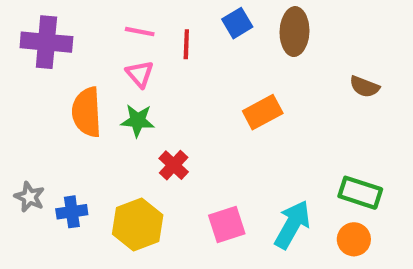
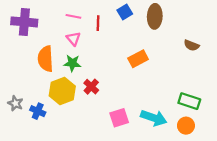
blue cross: (72, 212) -> (38, 111), turned 32
yellow hexagon: (138, 224) -> (62, 91), moved
cyan arrow: (292, 224) -> (154, 118), turned 80

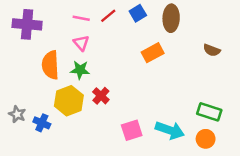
red line: (98, 23) -> (108, 16), moved, turned 48
orange rectangle: (138, 59) -> (153, 53), moved

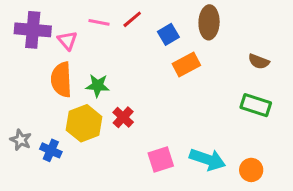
blue square: (138, 13) -> (168, 34), moved
pink triangle: (81, 43) -> (67, 40), moved
green rectangle: (209, 112) -> (256, 105), moved

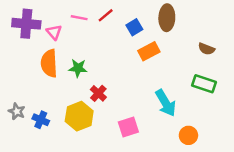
yellow hexagon: (84, 123) -> (79, 116), moved
cyan arrow: (208, 159) -> (166, 103), moved, turned 40
orange circle: (251, 170) -> (188, 135), moved

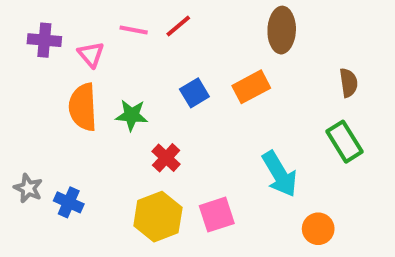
purple cross: (26, 24) -> (44, 40), size x0.7
blue square: (134, 27) -> (194, 93), moved
brown semicircle: (206, 49) -> (349, 83), turned -119
green rectangle: (204, 84) -> (345, 142), turned 40
yellow hexagon: (79, 116) -> (158, 217), moved

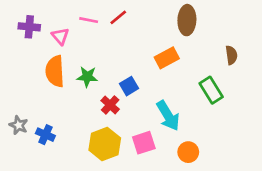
blue square: (194, 93) -> (129, 86), moved
green rectangle: (345, 142) -> (211, 90), moved
cyan arrow: (280, 174) -> (168, 116), moved
orange circle: (318, 229) -> (188, 152), moved

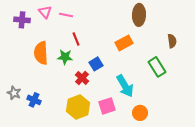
red line: (118, 17) -> (76, 39), moved, turned -72
pink triangle: (60, 36) -> (45, 12), moved

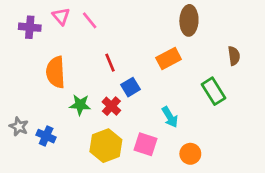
pink line: (66, 15) -> (90, 20), turned 40
red line: (76, 39) -> (110, 63), moved
green star: (65, 57) -> (80, 105), moved
cyan arrow: (125, 86) -> (170, 117), size x0.7
pink square: (107, 106) -> (145, 144), turned 36

